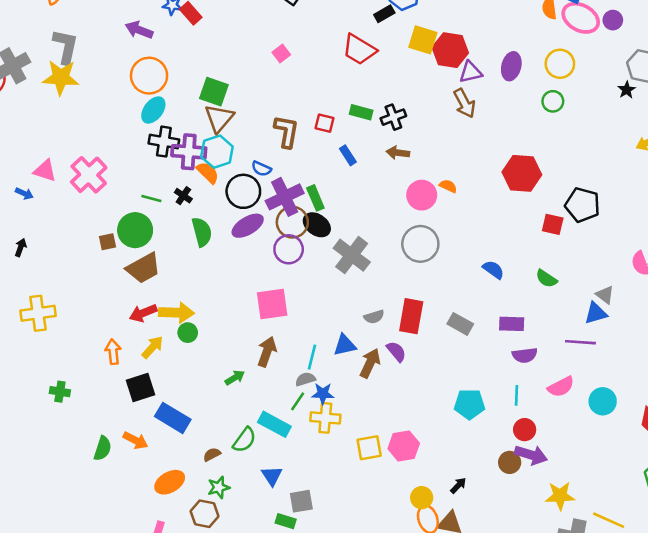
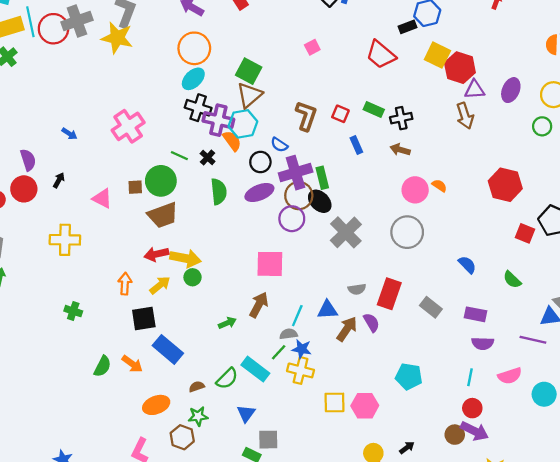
pink triangle: (45, 171) -> (102, 198), moved
black circle: (243, 191) -> (260, 162), size x0.7
cyan pentagon: (469, 404) -> (409, 376), moved

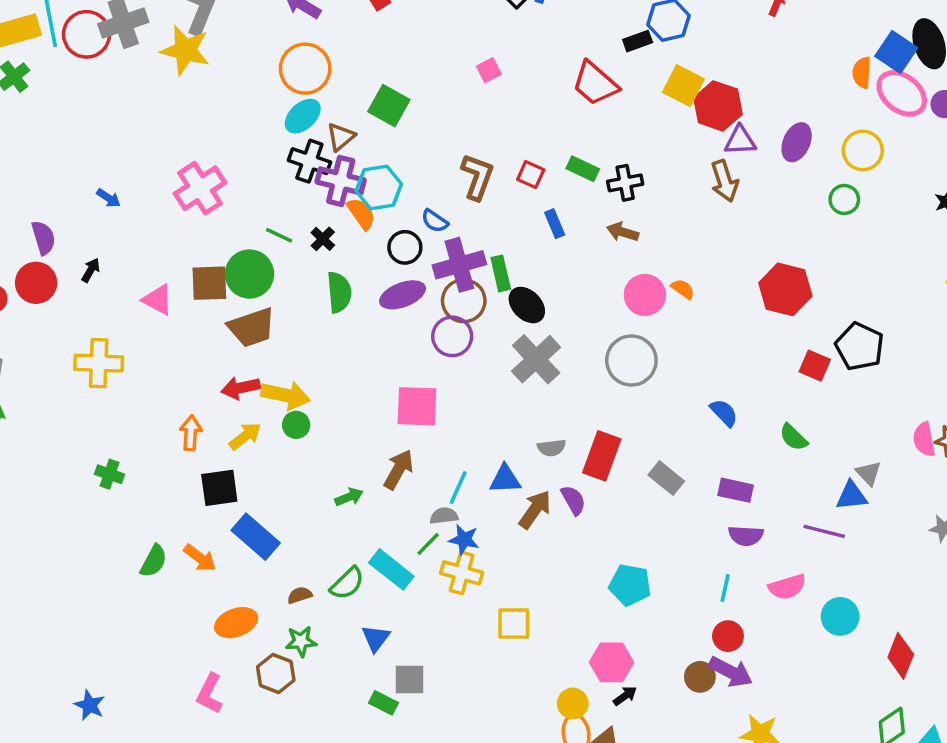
brown triangle: (249, 95) -> (341, 137), moved, size x0.7
brown square: (135, 187) -> (209, 283), size x1.6
black ellipse: (320, 201) -> (527, 305), moved
pink hexagon: (365, 406) -> (611, 662), moved

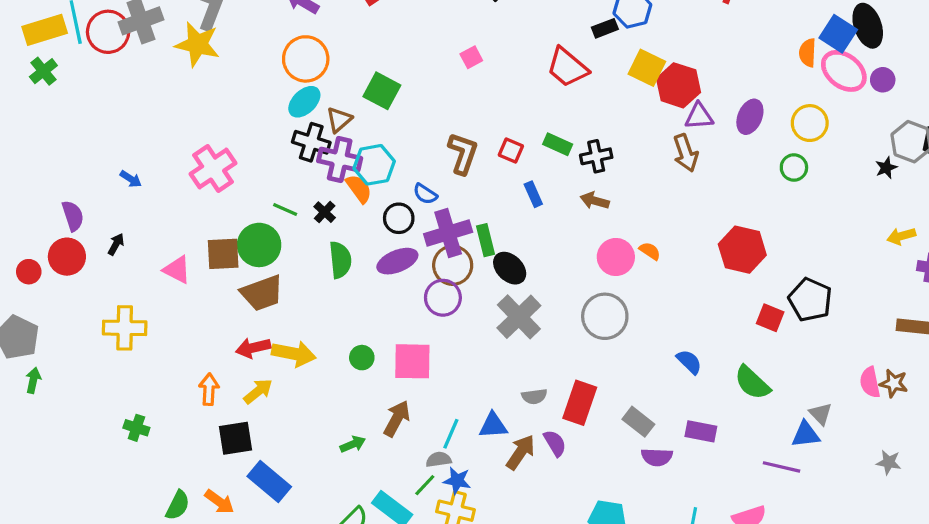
green circle: (296, 425) -> (362, 358), moved
green semicircle: (793, 437) -> (752, 383), size x1.4
purple semicircle: (746, 536) -> (657, 457), moved

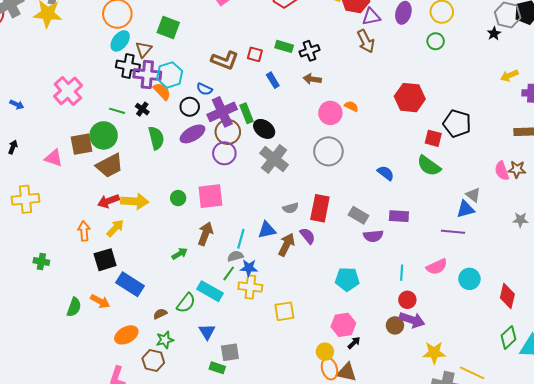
brown L-shape: (463, 153) -> (225, 60), turned 100
green semicircle: (752, 383) -> (429, 166), moved

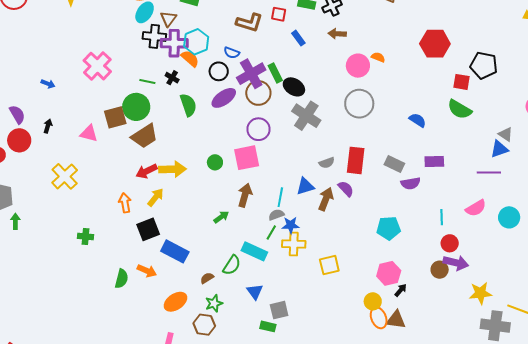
purple circle: (224, 153) -> (259, 129), moved
yellow cross: (25, 199) -> (65, 176), turned -32

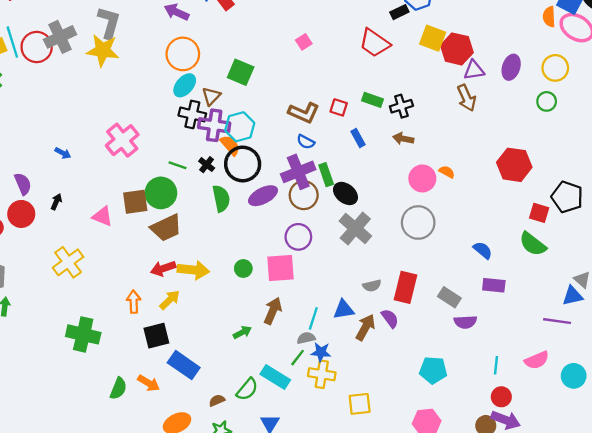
blue semicircle: (232, 53) -> (306, 142), moved
black circle: (219, 71) -> (243, 164), moved, size x1.6
purple rectangle: (434, 162) -> (494, 285), moved
green cross: (86, 236) -> (83, 334), size x1.8

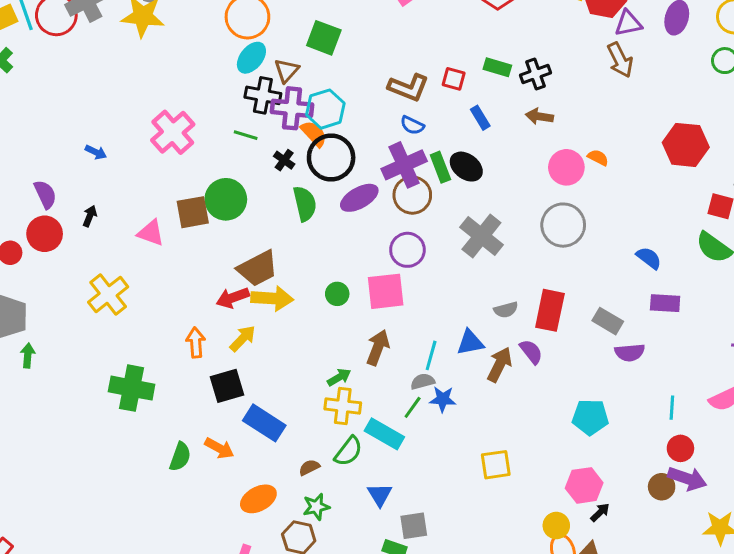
green line: (178, 165) -> (246, 135), moved
black ellipse: (345, 193) -> (466, 167), moved
brown trapezoid: (166, 228) -> (258, 268), moved
yellow cross: (322, 374) -> (343, 406), moved

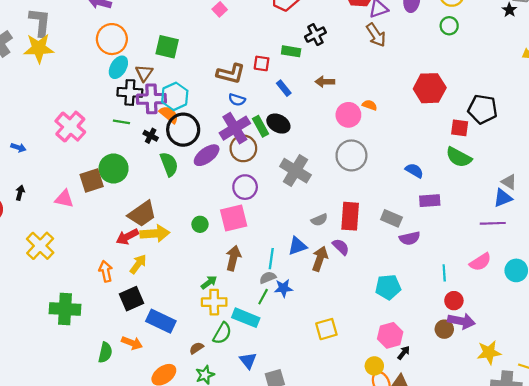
black cross: (535, 74) -> (315, 35), moved

